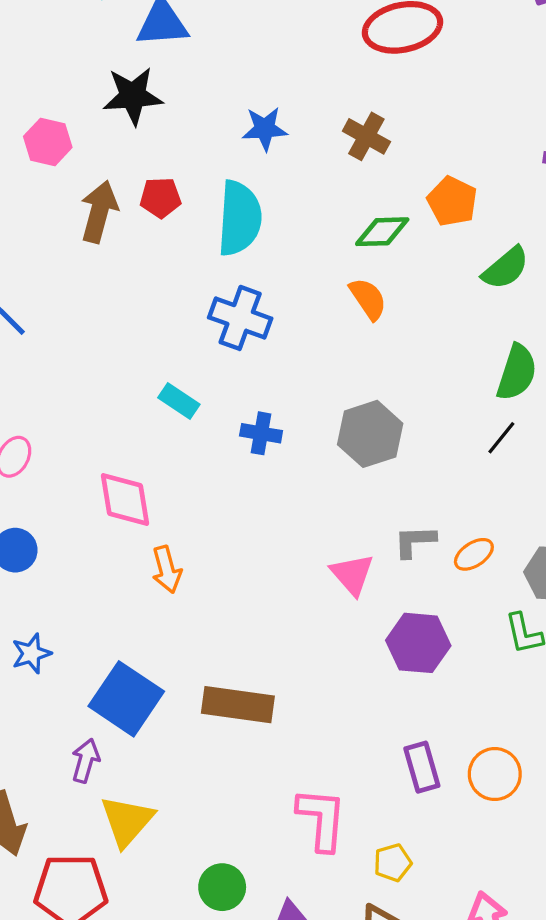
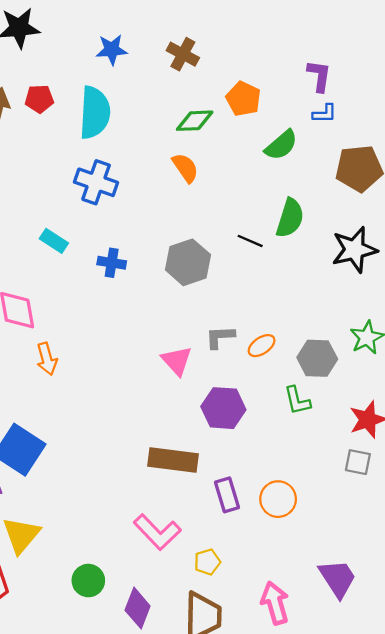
black line: (501, 438) -> (250, 241), moved, turned 75
brown rectangle: (238, 705) -> (173, 460), moved
pink L-shape: (322, 819) -> (157, 532), turned 132

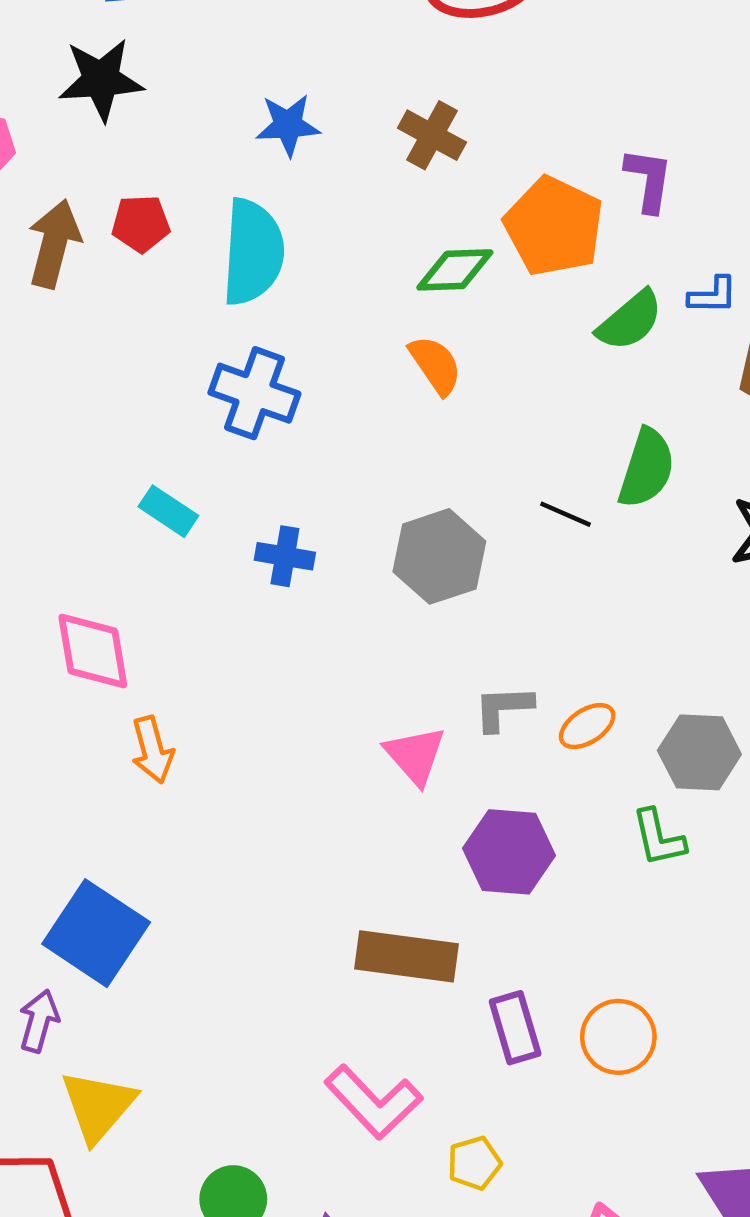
purple L-shape: (319, 76) -> (649, 180), moved
orange pentagon: (243, 99) -> (554, 226), size x1.4
blue L-shape: (325, 114) -> (713, 295), moved

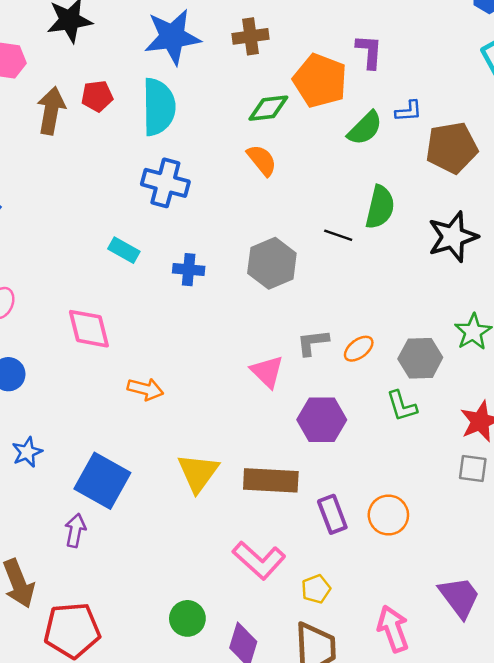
blue star: (288, 125) -> (172, 37), size x1.6
brown cross: (432, 135) -> (250, 36), turned -32
orange arrow: (152, 750) -> (145, 389), moved, turned -56
yellow triangle: (98, 1106) -> (198, 473), moved

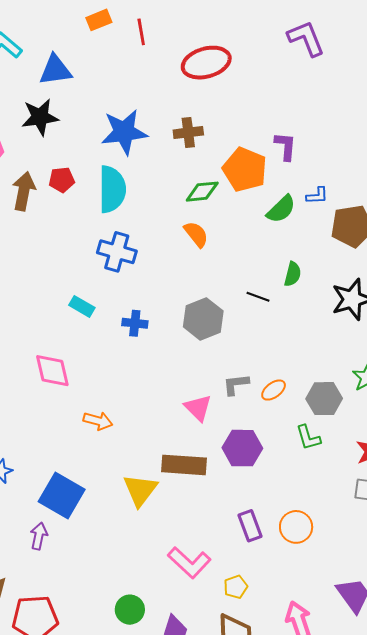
green semicircle: (380, 207) -> (293, 274), size x0.7
brown rectangle: (271, 480) -> (184, 465), moved

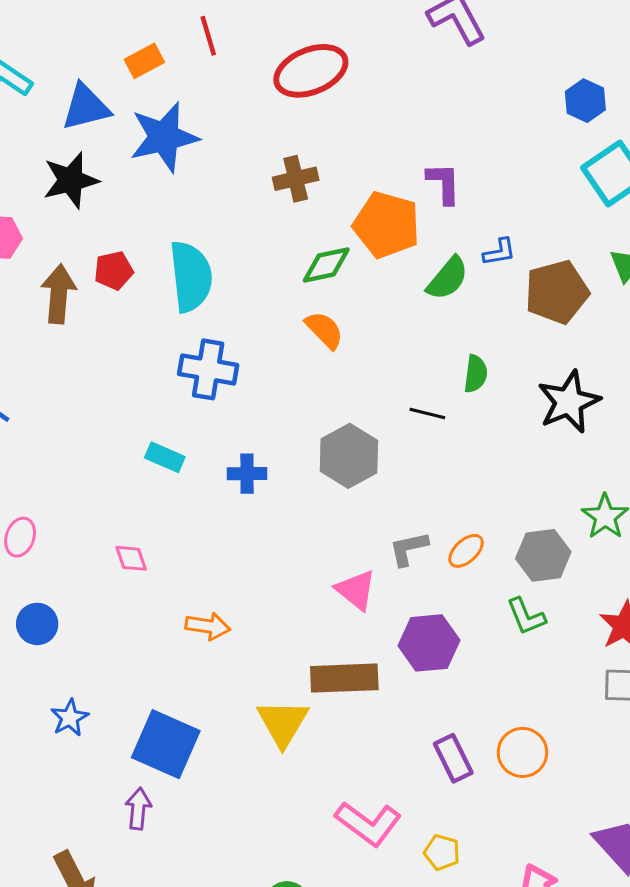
orange rectangle: (99, 20) -> (144, 61), moved
blue star: (124, 132) -> (164, 137), moved
pink diamond: (52, 371) -> (131, 558), size x0.6
yellow pentagon: (236, 587) -> (442, 852), turned -30

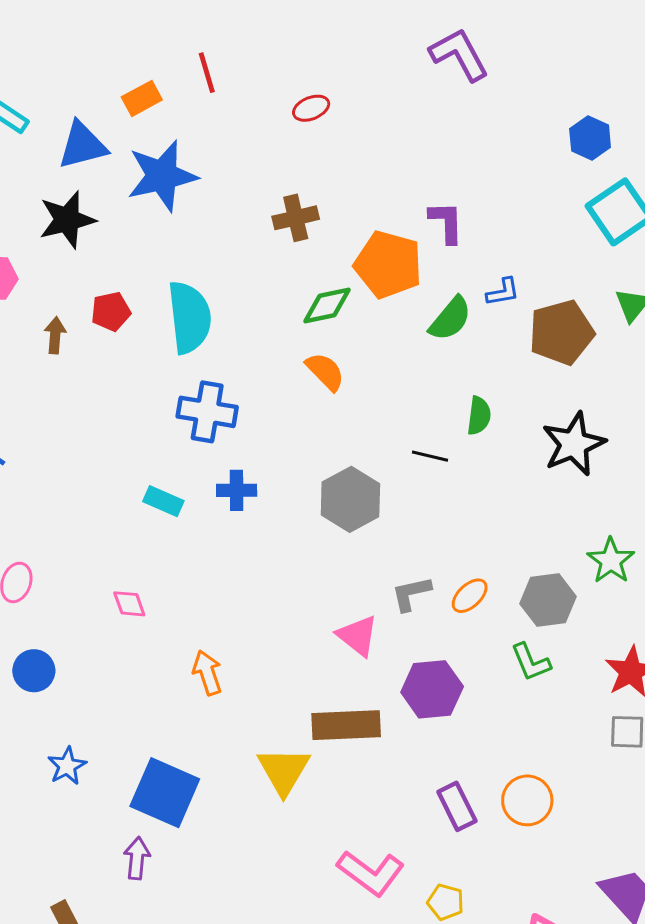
red ellipse: (311, 71) -> (311, 108), size x0.5
brown arrow: (59, 294) -> (55, 335), size x0.6
blue cross: (247, 474) -> (237, 490), moved
orange arrow: (208, 626) -> (207, 673), turned -117

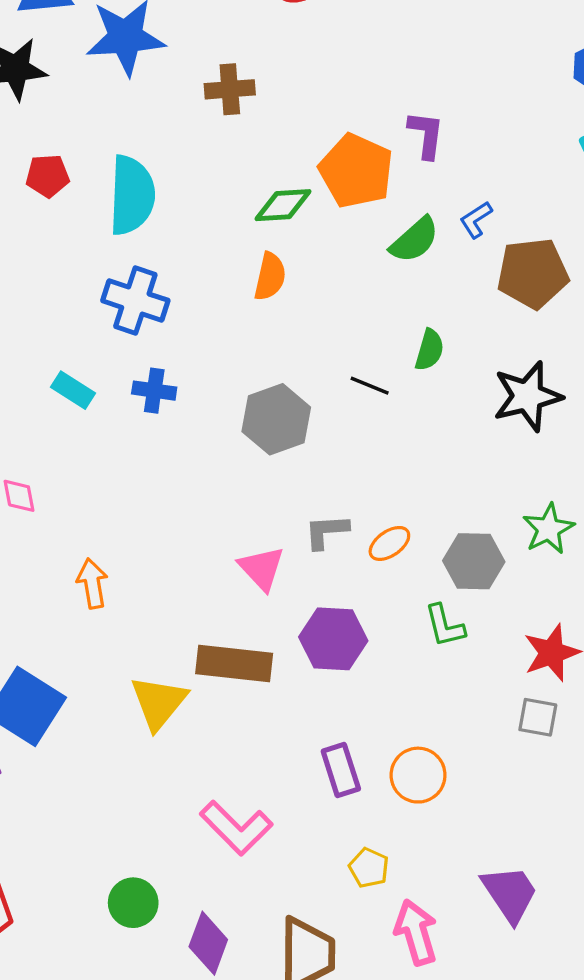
brown cross: (296, 218) -> (230, 89), moved
blue L-shape: (503, 292) -> (476, 220), turned 148
orange semicircle: (325, 372) -> (270, 276), turned 48
yellow pentagon: (446, 902) -> (369, 868), moved

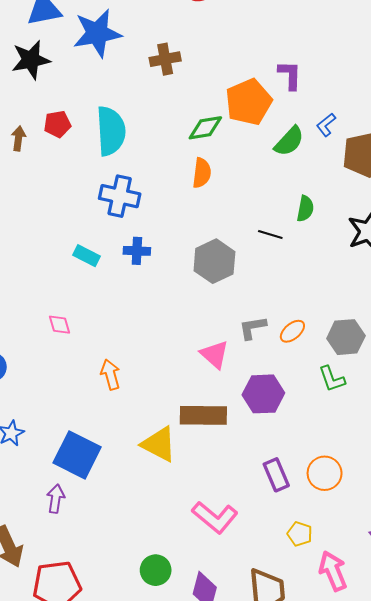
orange pentagon: (356, 171) -> (249, 102), turned 30
yellow triangle: (159, 702) -> (159, 444), turned -36

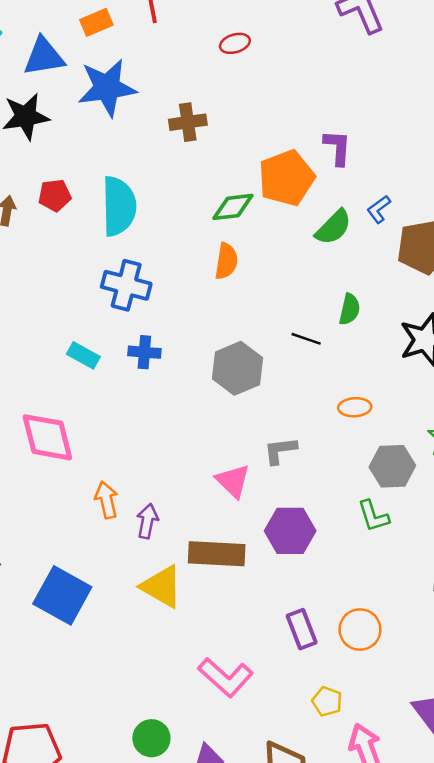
pink diamond: (60, 325) -> (47, 437), size x2.0
orange ellipse: (292, 331) -> (355, 407), moved, turned 35
purple arrow: (56, 499) -> (147, 521), moved

